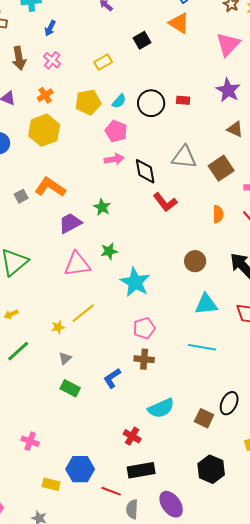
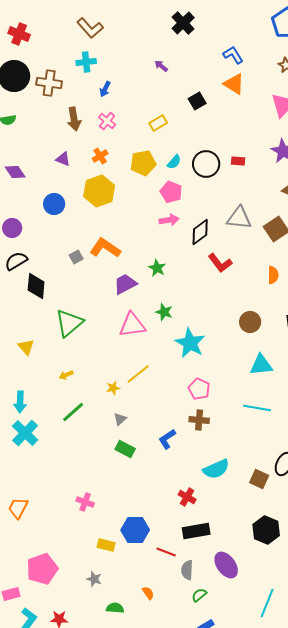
black diamond: (145, 171) -> (200, 232), turned 64
green star: (109, 251) -> (164, 312), turned 30
pink pentagon: (144, 328) -> (199, 389), turned -30

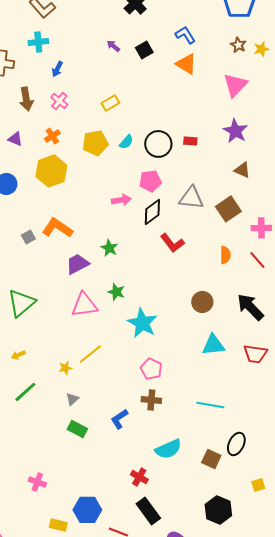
black square: (197, 101) -> (144, 50), moved
pink pentagon: (171, 192) -> (150, 181), moved, turned -30
cyan line: (257, 408) -> (210, 405), moved
black rectangle: (196, 531) -> (148, 511), turned 64

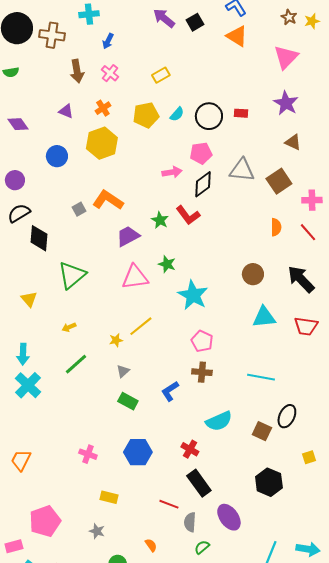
purple arrow: (113, 46) -> (164, 18), size x1.6
red L-shape: (172, 243) -> (188, 215), moved
blue hexagon: (87, 510) -> (138, 452), moved

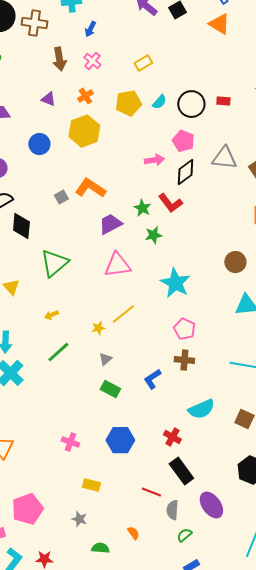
pink pentagon: (201, 153) -> (183, 141), turned 30
green star: (167, 264) -> (153, 235), moved, turned -30

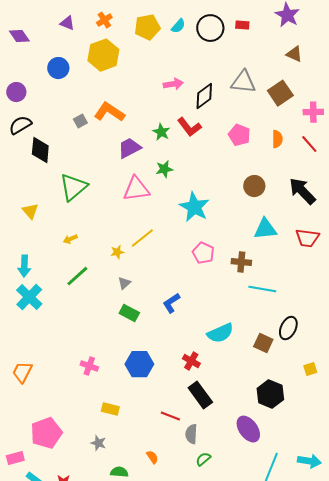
pink pentagon: (183, 141) -> (239, 135), moved
green star: (153, 235) -> (164, 169), moved
brown cross: (184, 360) -> (241, 262), moved
purple ellipse: (211, 505) -> (248, 429), moved

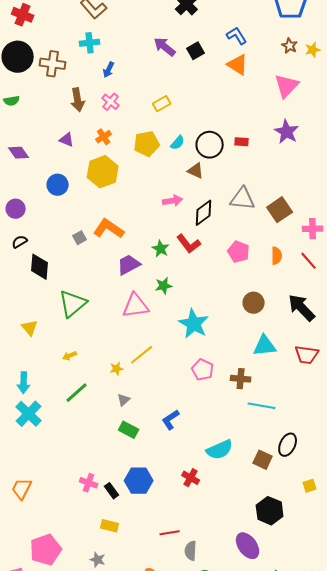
brown triangle: (294, 54) -> (196, 171), moved
black semicircle: (20, 125) -> (20, 242), size x0.7
black rectangle: (200, 395) -> (112, 491), moved, size x0.6
red line: (170, 416) -> (170, 533), turned -30

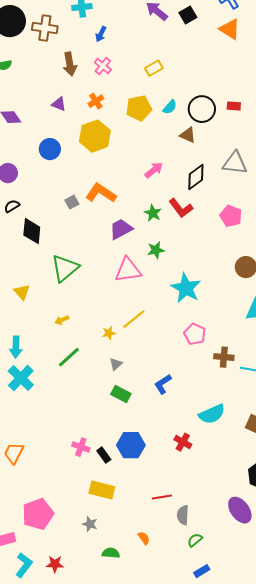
pink arrow: (173, 201) -> (154, 170), moved, turned -30
brown cross: (241, 379) -> (224, 357), moved
yellow rectangle: (110, 526) -> (102, 490), size x1.4

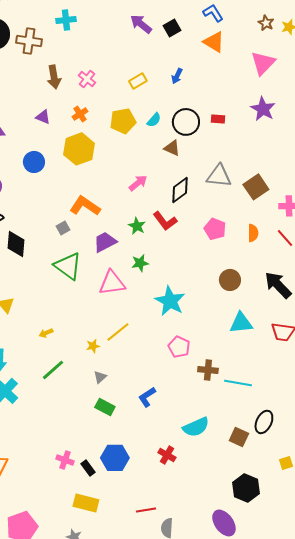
blue arrow: (101, 34) -> (177, 76), moved
gray square: (72, 202) -> (63, 228), moved
green triangle: (65, 268) -> (68, 266), moved, turned -44

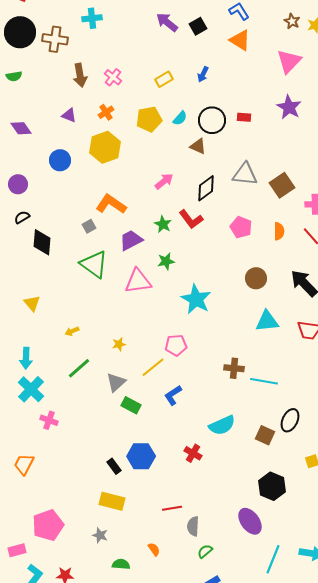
yellow line: (118, 332) -> (153, 367), moved
pink pentagon: (179, 347) -> (176, 345), moved, turned -30
gray triangle: (100, 377) -> (116, 382), moved, size x1.5
pink cross: (65, 460) -> (49, 420), moved

